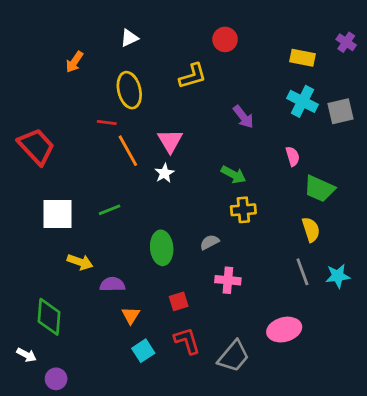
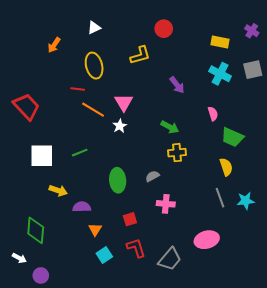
gray square: (341, 111) -> (253, 70), moved
orange line: (128, 151) -> (93, 110), turned -30

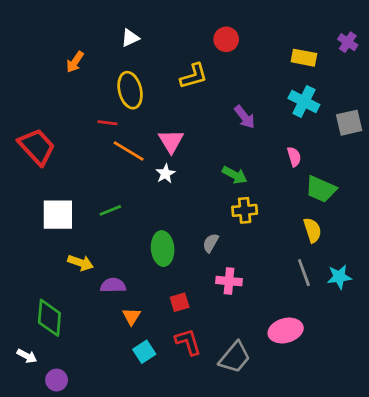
gray square: (253, 70) -> (349, 123), moved
gray semicircle: (152, 176) -> (211, 243), turned -32

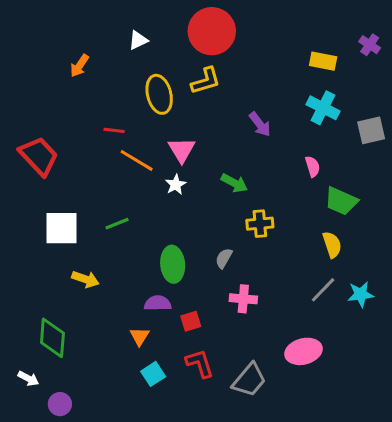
red circle: (226, 39) -> (212, 31), moved, size x1.8
yellow ellipse: (130, 90) -> (159, 94), moved
green arrow: (235, 175) -> (234, 183), moved
gray line: (304, 273) -> (323, 290), turned 64
purple semicircle: (113, 285) -> (158, 303), moved

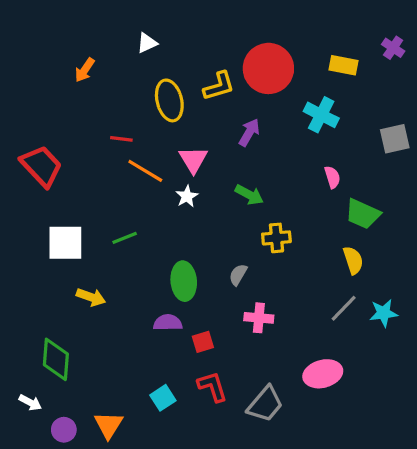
red circle: (212, 31) -> (268, 68), moved
cyan cross: (323, 108) -> (321, 115), moved
purple arrow: (260, 124) -> (249, 132), moved, turned -112
orange triangle: (140, 336) -> (109, 425), moved, size x1.4

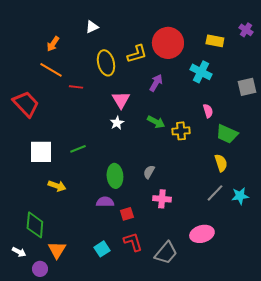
orange line: (145, 171) -> (51, 70), moved
yellow cross: (276, 238) -> (181, 131), moved
orange triangle: (109, 425) -> (57, 250), moved

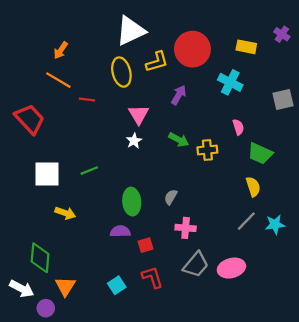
white triangle: (92, 27) -> (131, 31), moved, size x2.0
white arrow: (19, 252) -> (22, 289), size x1.5
gray trapezoid: (166, 253) -> (196, 265), moved

